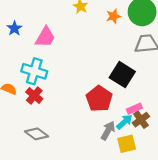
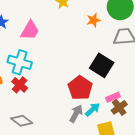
orange star: (113, 16) -> (94, 20), moved
cyan arrow: (124, 122) -> (92, 109), moved
gray arrow: (108, 131) -> (76, 114), moved

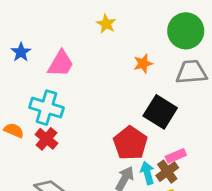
orange star: (94, 20) -> (143, 64), moved
brown cross: (119, 107) -> (167, 172), moved
cyan arrow: (92, 109) -> (147, 173), turned -63

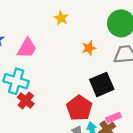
black square: (160, 112) -> (102, 84), turned 35
red cross: (46, 139) -> (26, 100), moved

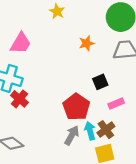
black square: (102, 84) -> (100, 82), size x0.6
pink rectangle: (114, 118) -> (116, 103), moved

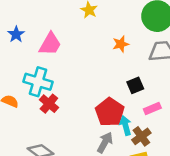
cyan arrow: (90, 131) -> (126, 126), moved

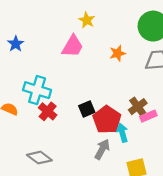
pink trapezoid: (50, 44) -> (73, 46), moved
black square: (135, 85) -> (87, 109), moved
brown cross: (141, 136) -> (138, 107), moved

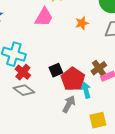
gray diamond: (39, 158) -> (24, 90), moved

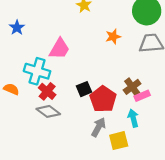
pink trapezoid: (44, 17) -> (59, 49), moved
cyan arrow: (86, 90) -> (133, 118), moved
yellow square: (98, 120) -> (119, 141), moved

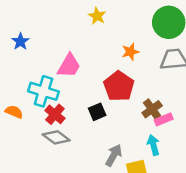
red pentagon: (103, 99) -> (119, 86), moved

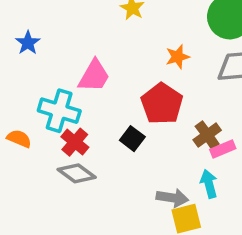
black square: (97, 112) -> (132, 139), turned -30
gray arrow: (114, 155) -> (172, 198), moved, turned 70

